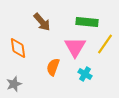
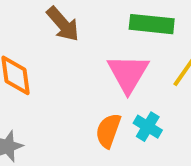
orange semicircle: (53, 67) -> (108, 131), moved

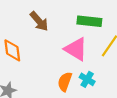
pink triangle: (128, 73) -> (76, 49), turned -30

